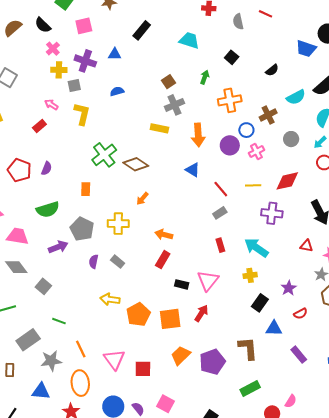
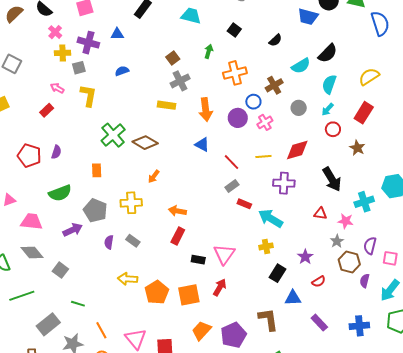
red rectangle: (220, 245) -> (244, 204), moved, turned -48

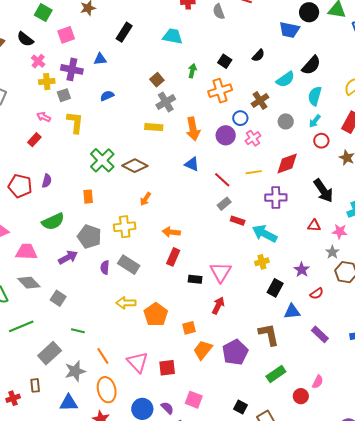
black square: (234, 30) -> (225, 61), moved
gray rectangle: (133, 241) -> (129, 265), size x1.5
orange square: (189, 295) -> (189, 328), moved, size x0.6

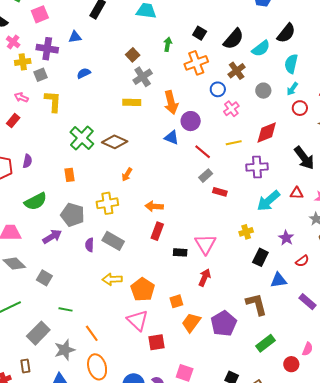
black semicircle: (258, 55) -> (234, 39), moved, size x1.6
purple circle: (226, 135) -> (191, 121), moved
cyan arrow: (265, 234) -> (268, 201), moved, turned -65
pink triangle: (138, 362) -> (137, 320), moved

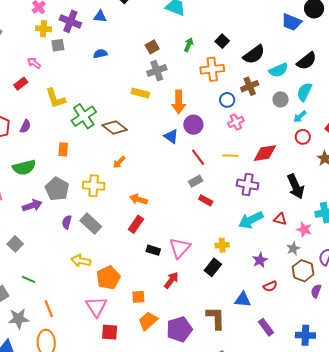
gray circle: (263, 91) -> (280, 99), moved
yellow L-shape: (53, 101) -> (55, 98), moved, turned 145
black rectangle: (260, 257) -> (213, 267), moved

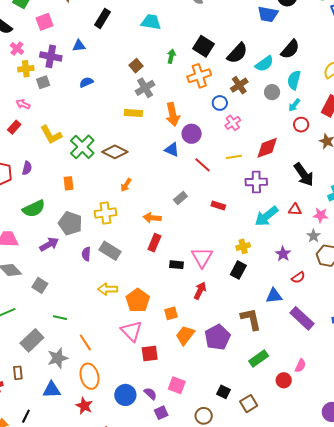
black square: (222, 41) -> (203, 46), size x1.5
gray rectangle: (196, 181) -> (180, 198), moved
purple rectangle: (266, 327) -> (302, 318), size x1.4

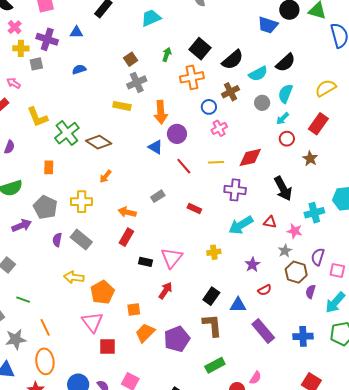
cyan trapezoid: (151, 22) -> (151, 18), turned -40
black rectangle: (238, 270) -> (211, 296), moved

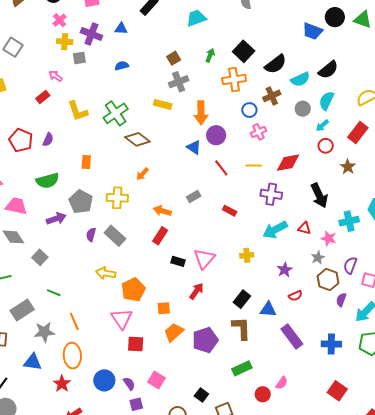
green cross: (67, 133) -> (116, 113), moved

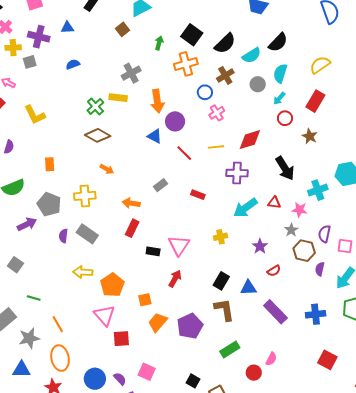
brown square: (174, 58) -> (122, 29), moved
green cross: (116, 113) -> (95, 106), moved, size x0.7
orange arrow: (142, 174) -> (107, 169), turned -96

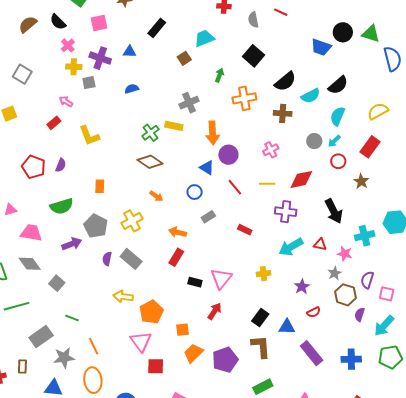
black square: (192, 35) -> (253, 56), moved
brown cross: (225, 75) -> (283, 113), turned 30
gray circle: (258, 84) -> (314, 141), moved
blue circle: (205, 92) -> (195, 192), moved
yellow cross: (85, 196) -> (132, 221), turned -30

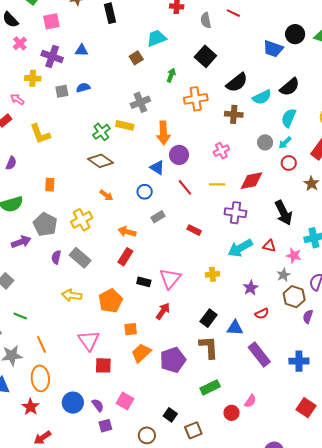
black rectangle: (157, 28) -> (110, 13), moved, turned -54
yellow cross: (74, 67) -> (33, 78), moved
gray square: (89, 83) -> (62, 91), moved
orange pentagon: (151, 312) -> (110, 301), moved

